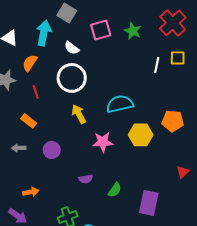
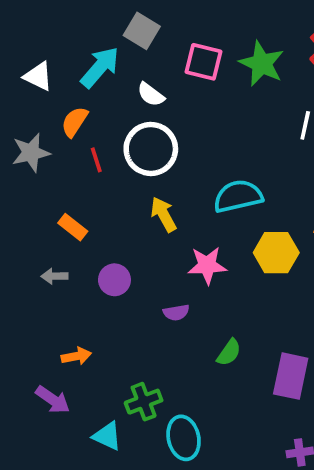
pink square: (101, 30) -> (203, 62), turned 30
green star: (133, 31) -> (262, 64), size x1.4
cyan arrow: (44, 33) -> (100, 67), turned 30
red line: (36, 92) -> (96, 160), moved
purple semicircle: (86, 179) -> (176, 313), moved

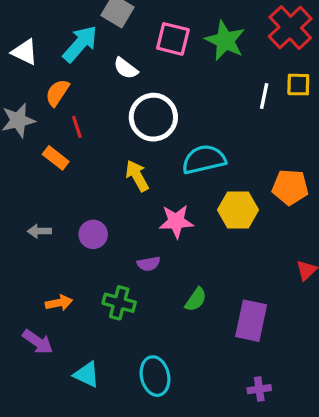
white circle: (151, 149) -> (153, 117), moved
orange rectangle: (73, 227) -> (56, 158), moved
green cross: (144, 402) -> (119, 303), moved, turned 36

